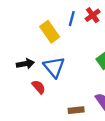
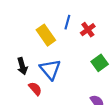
red cross: (93, 15) -> (88, 30), moved
black arrow: (25, 64) -> (22, 66), turned 84

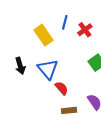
red semicircle: (35, 89) -> (62, 88), moved

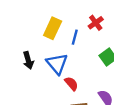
blue line: (65, 22) -> (75, 37), moved
yellow rectangle: (44, 35) -> (53, 28), turned 60

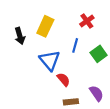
blue line: (75, 37) -> (75, 45), moved
black arrow: (28, 60) -> (20, 36), moved

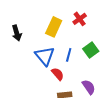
yellow rectangle: (45, 26) -> (54, 27), moved
blue line: (75, 45) -> (69, 55), moved

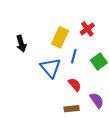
blue line: (69, 55) -> (74, 56), moved
red semicircle: (58, 74) -> (75, 85), moved

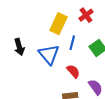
black arrow: (21, 44) -> (19, 47), moved

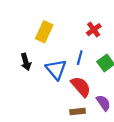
yellow rectangle: (58, 24) -> (44, 32), moved
red semicircle: (73, 71) -> (81, 87), size x1.5

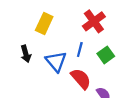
red cross: (94, 30) -> (94, 21), size x1.5

